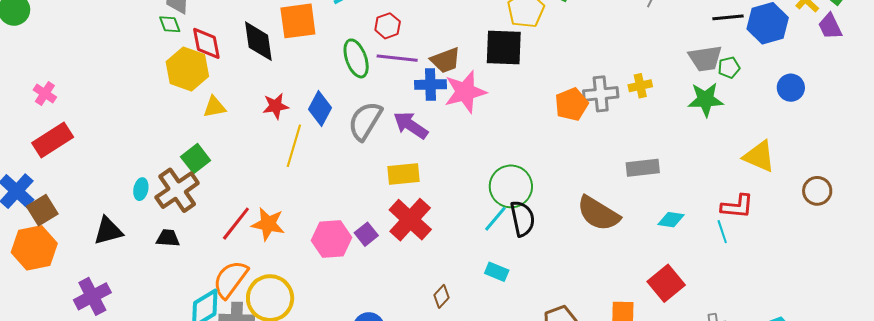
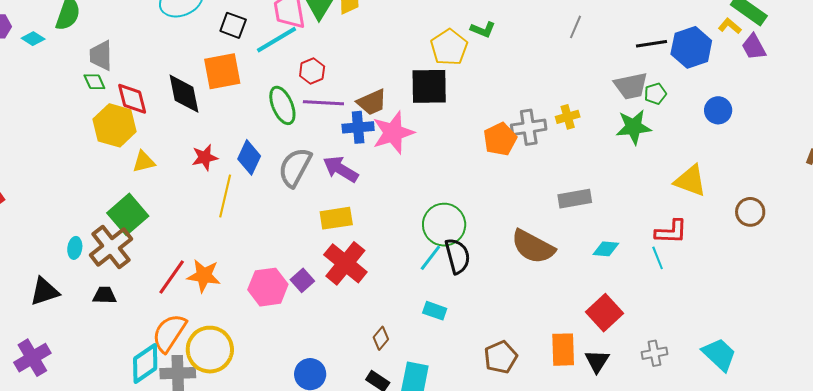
green square: (196, 159) -> (128, 214), size x1.4

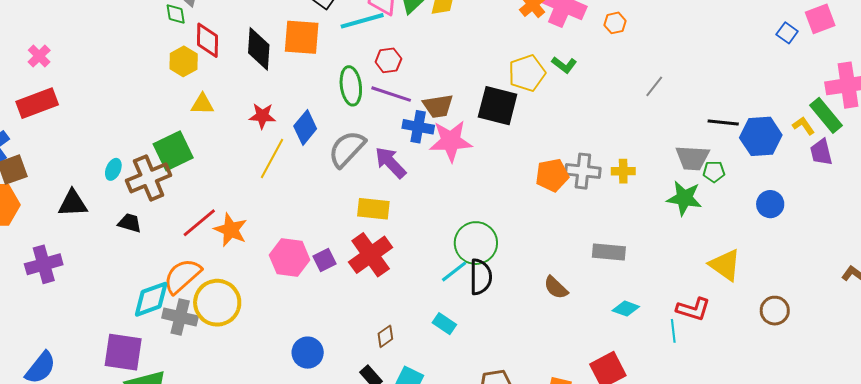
yellow hexagon: (115, 125) -> (184, 61), size x0.7
brown semicircle: (533, 247) -> (556, 288), size x0.6

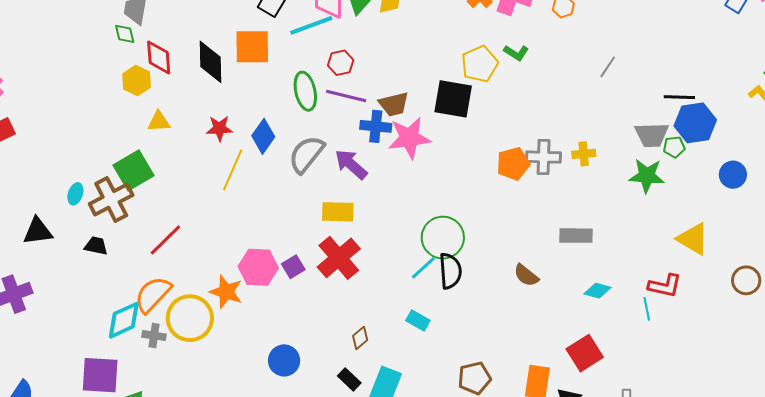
blue hexagon: (761, 136) -> (695, 123), moved
orange star: (231, 230) -> (226, 292), moved
gray cross: (180, 317) -> (154, 336), size x0.7

